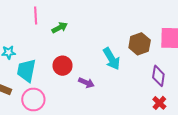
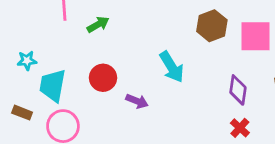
brown hexagon: (140, 44) -> (212, 26), moved

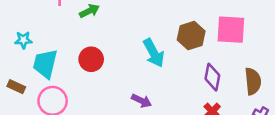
brown hexagon: (212, 26) -> (191, 36), moved
purple arrow: (137, 101) -> (141, 101), moved

